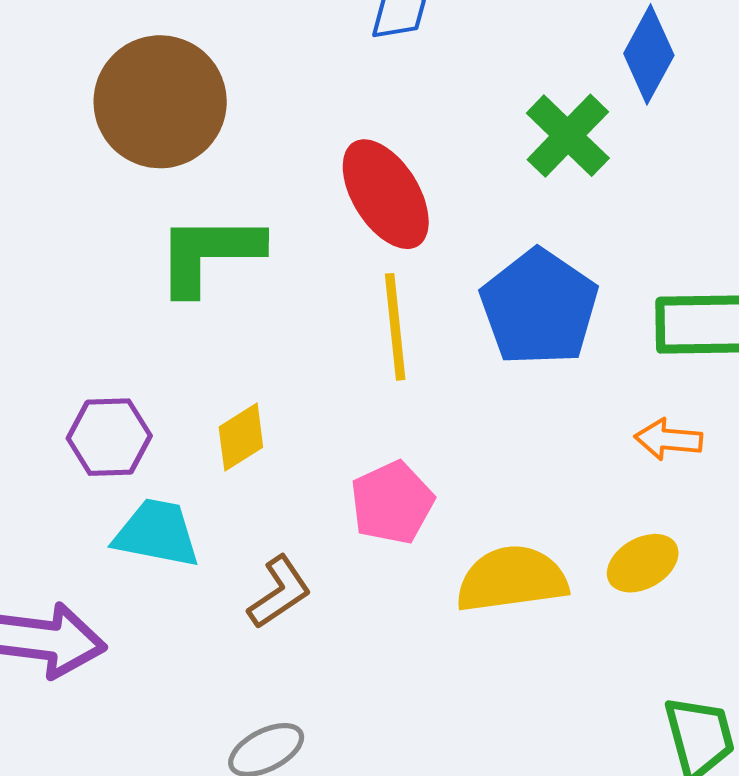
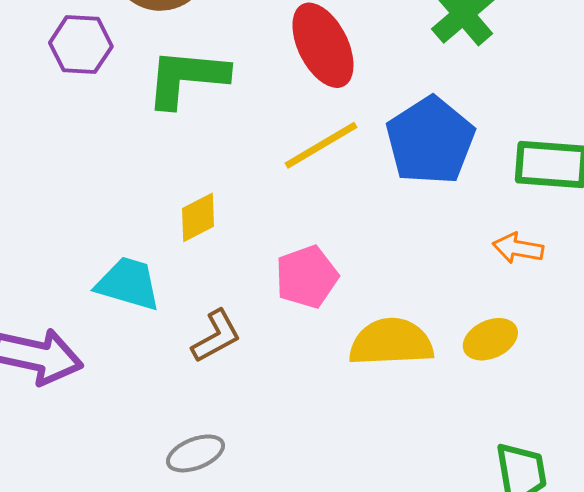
yellow line: (395, 327) -> (321, 145), turned 60
purple hexagon: (109, 437) -> (81, 45), moved

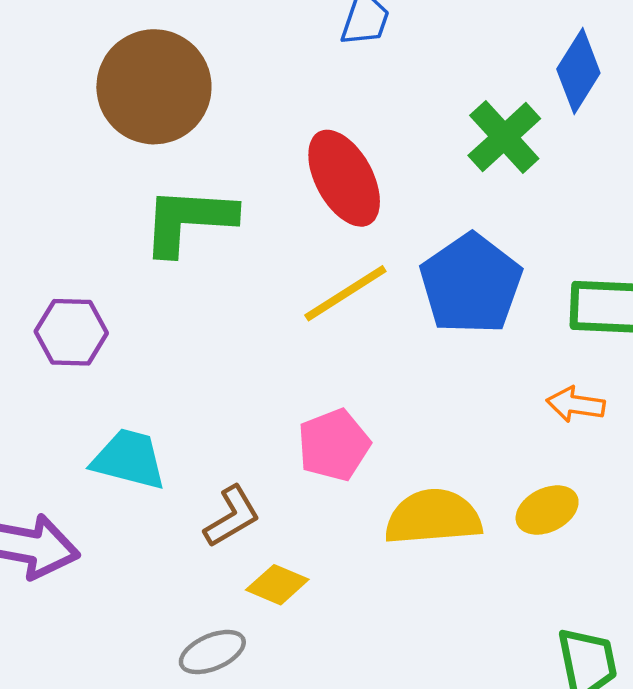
purple hexagon: (81, 45) -> (71, 332), moved
yellow diamond: (198, 217) -> (277, 585), moved, turned 52

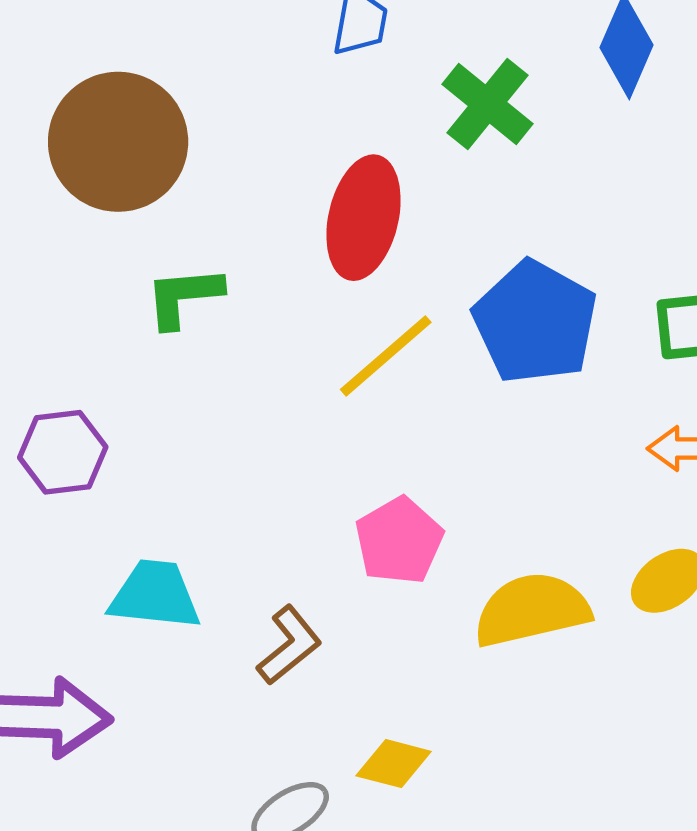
green cross: (504, 137) -> (488, 104), moved
red ellipse: (344, 178) -> (364, 218), turned 50
green L-shape: (188, 221) -> (184, 297), size x0.7
yellow diamond: (277, 585) -> (394, 764), moved

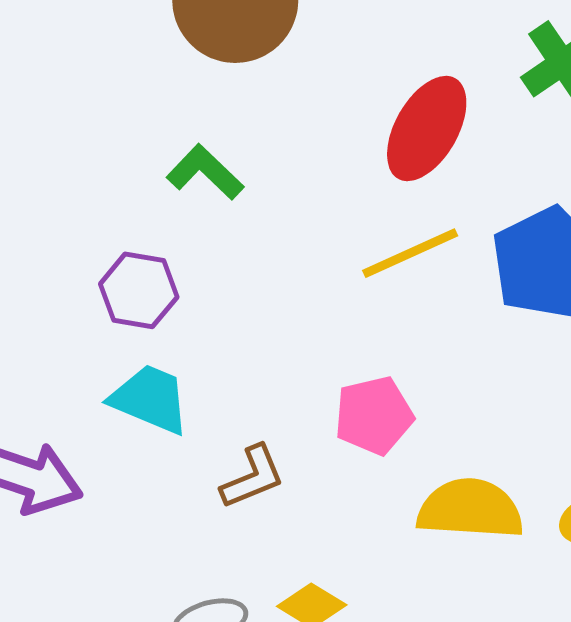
green L-shape: (184, 297) -> (205, 172), moved, turned 32
purple hexagon: (63, 452) -> (139, 290), moved

